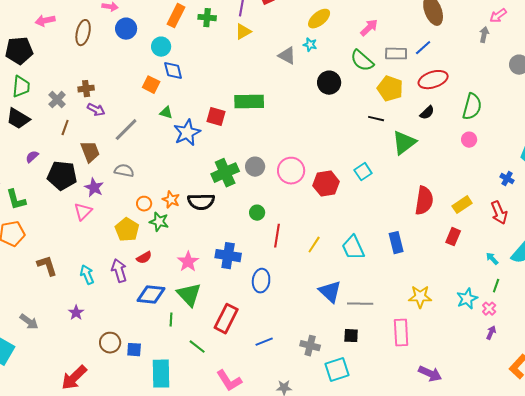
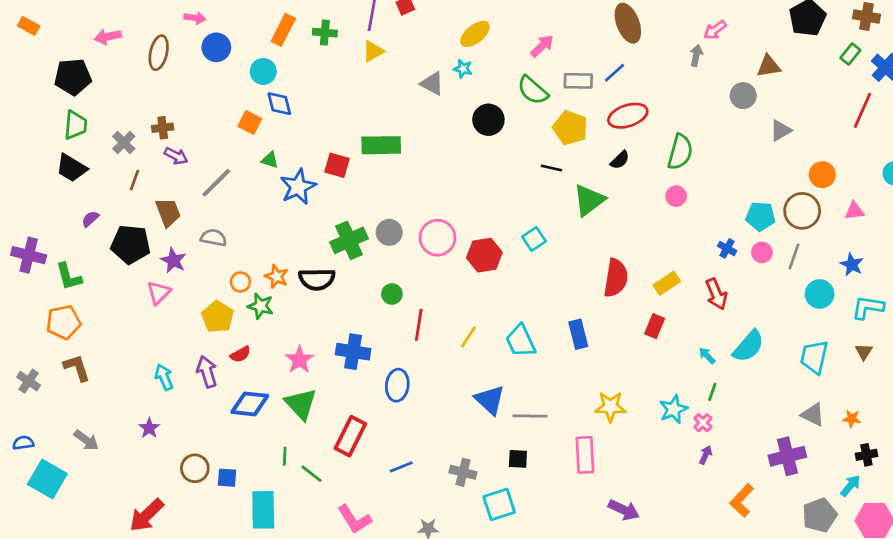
brown L-shape: (47, 266) -> (77, 368), moved
green line: (171, 320) -> (285, 456), moved

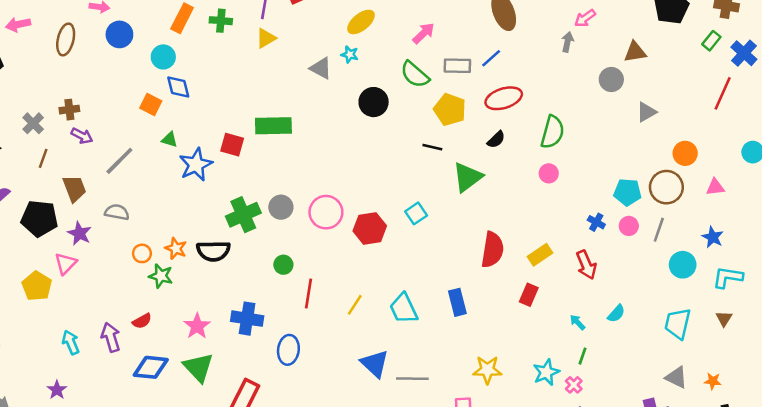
yellow pentagon: (218, 317) -> (37, 286), moved
cyan semicircle: (749, 346) -> (616, 314), size x0.6

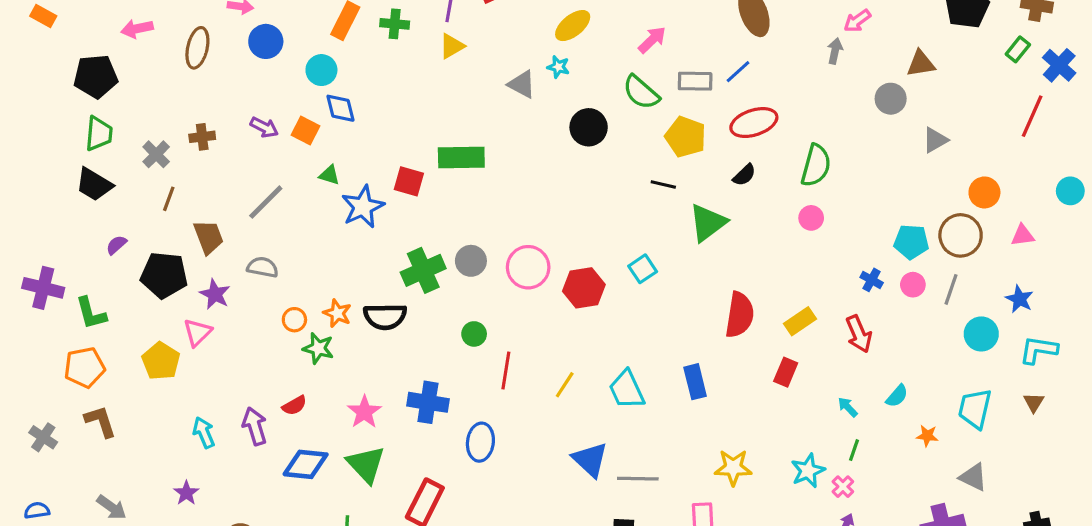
purple arrow: (82, 136) -> (264, 127), moved
orange star: (713, 381) -> (927, 436), moved

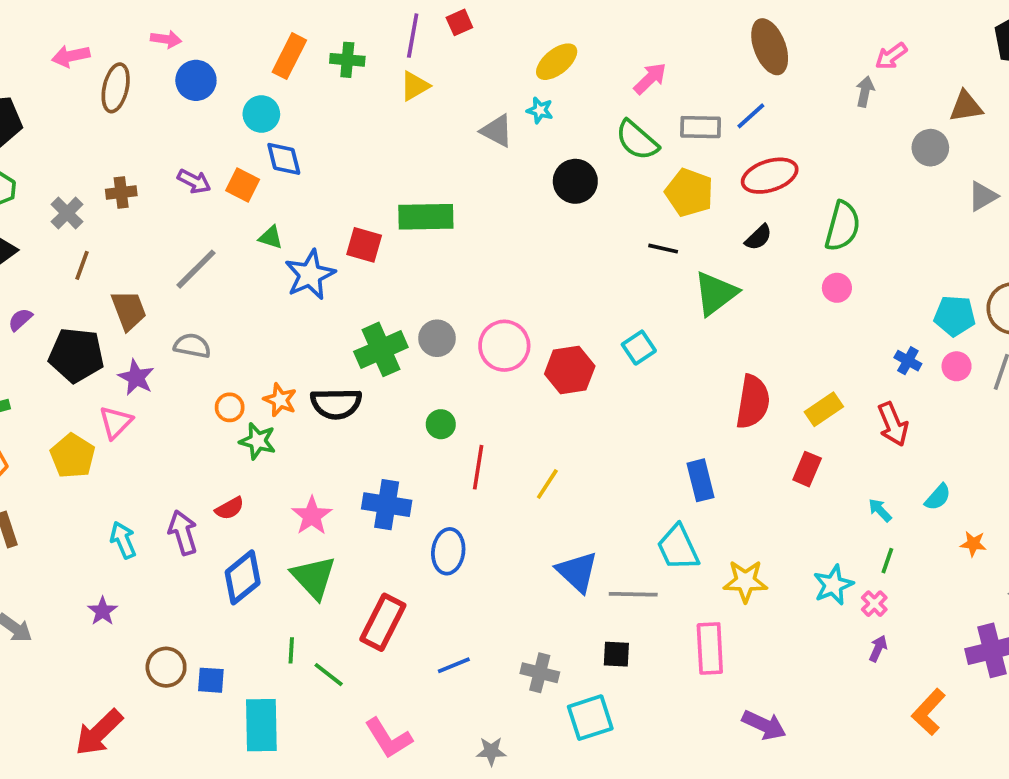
pink arrow: (137, 29) -> (71, 56), moved
cyan trapezoid: (627, 390) -> (678, 548), moved
blue diamond: (306, 464) -> (243, 577), turned -45

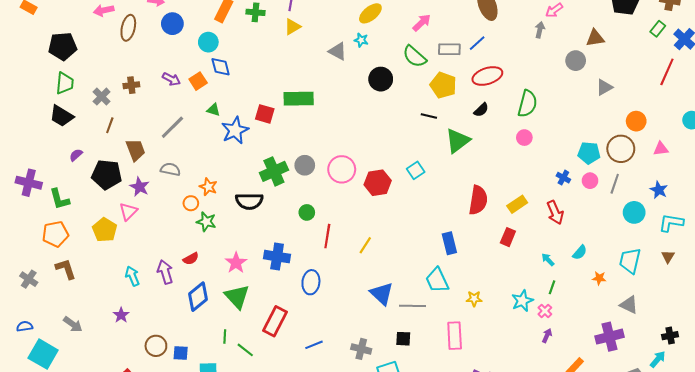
orange square: (243, 185) -> (198, 81), turned 30
orange star: (280, 400) -> (208, 187), moved
yellow star: (745, 581) -> (474, 299), size x0.7

